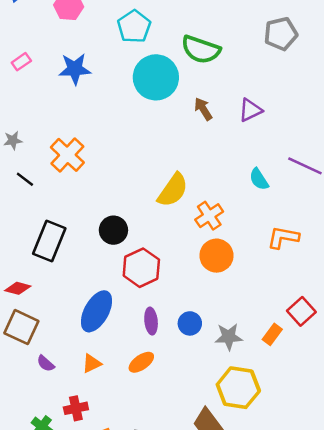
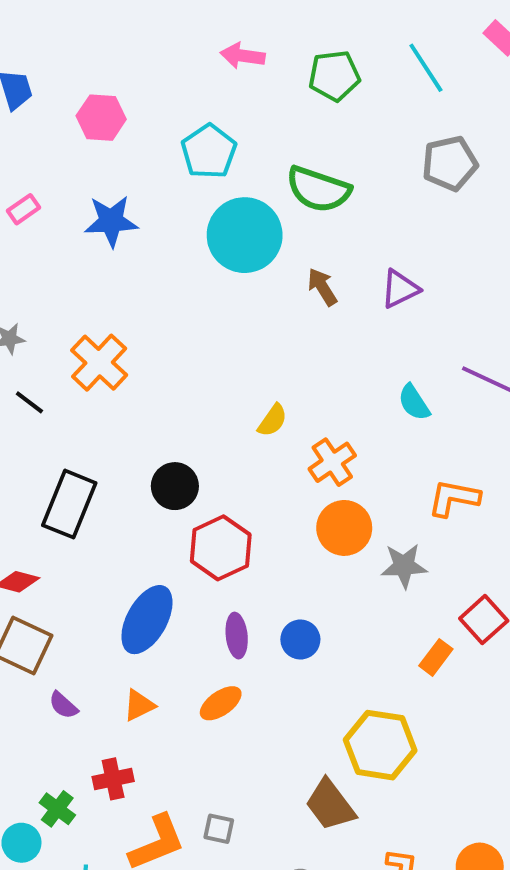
yellow semicircle: (173, 190) -> (272, 420), size x0.6
gray star: (229, 337) -> (404, 566), moved

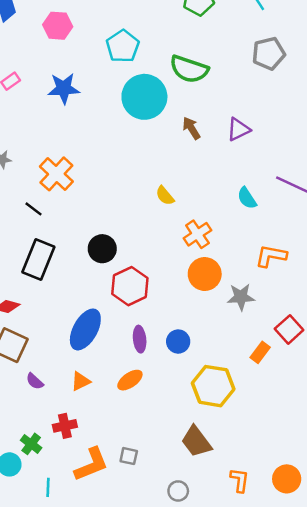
black line: (29, 402) -> (34, 209), moved
yellow semicircle: (272, 420) -> (165, 196), moved, turned 105
yellow hexagon: (380, 745) -> (213, 386), moved

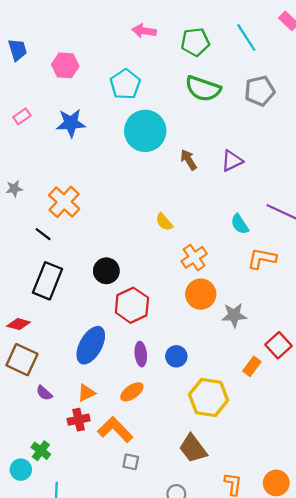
green semicircle: (189, 69) -> (203, 89), moved
orange L-shape: (271, 256) -> (262, 259), moved
red cross: (65, 426) -> (79, 420), moved
orange L-shape: (91, 464) -> (115, 430), moved, turned -112

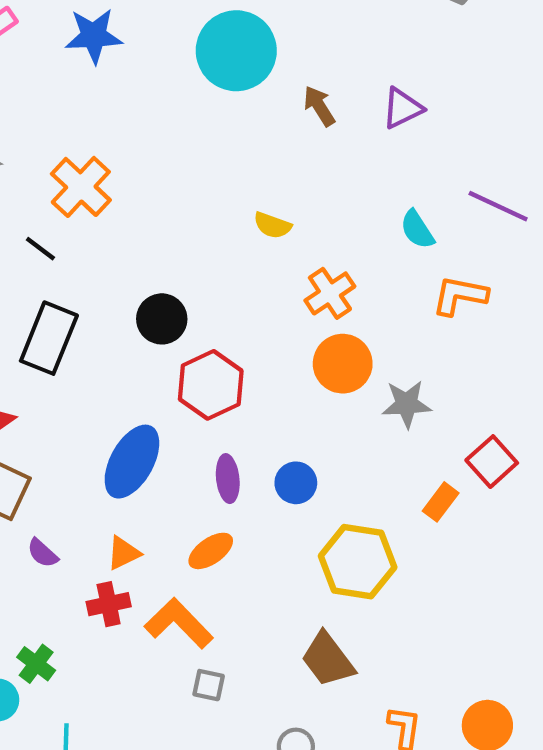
yellow semicircle: (164, 222) -> (272, 225), turned -30

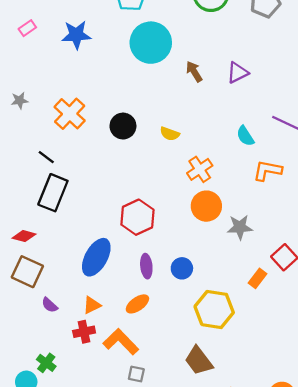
black line: (40, 249) -> (46, 157), moved
black circle: (162, 319) -> (123, 126), moved

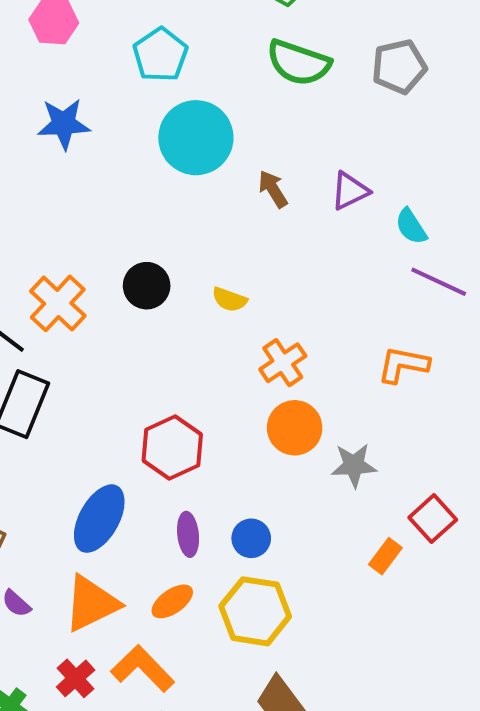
orange cross: (70, 114) -> (58, 303), moved
cyan semicircle: (245, 136) -> (411, 226), moved
orange triangle: (92, 305) -> (91, 603), size x1.8
yellow hexagon: (214, 309) -> (255, 611), moved
red cross: (84, 332) -> (76, 678), moved, turned -30

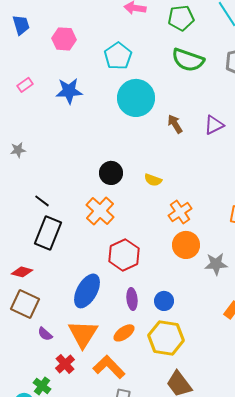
orange cross: (58, 303) -> (100, 211), moved
orange triangle: (91, 603) -> (83, 334), turned -32
red cross: (76, 678) -> (65, 364), moved

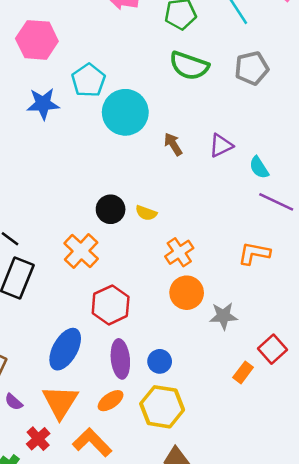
pink hexagon: (64, 39) -> (37, 40), size x1.4
cyan pentagon: (118, 56) -> (88, 80), moved
black circle: (111, 173) -> (111, 209), moved
purple ellipse: (132, 299) -> (120, 359), size x1.4

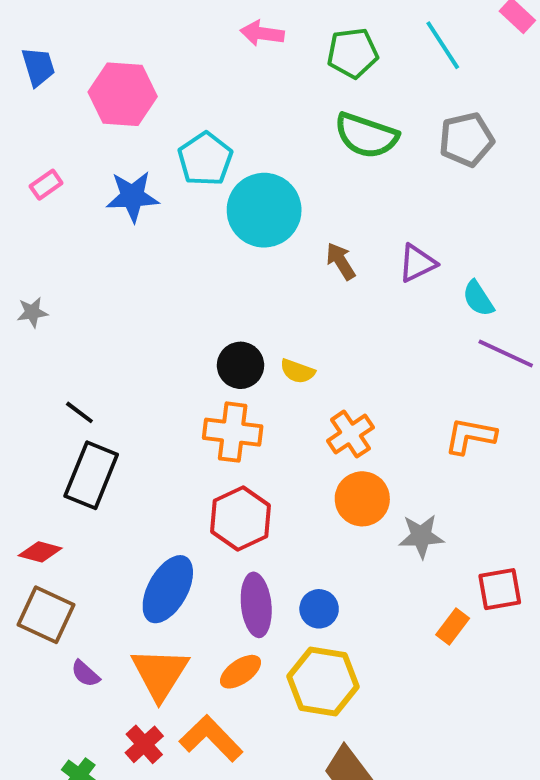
orange cross: (81, 251) -> (233, 432), moved, turned -36
red square: (273, 349) -> (500, 589), turned 32
red cross: (38, 439) -> (144, 744), moved

